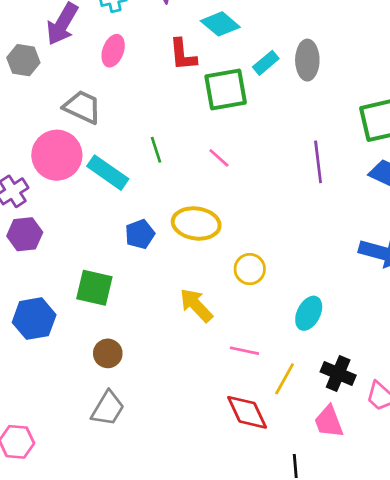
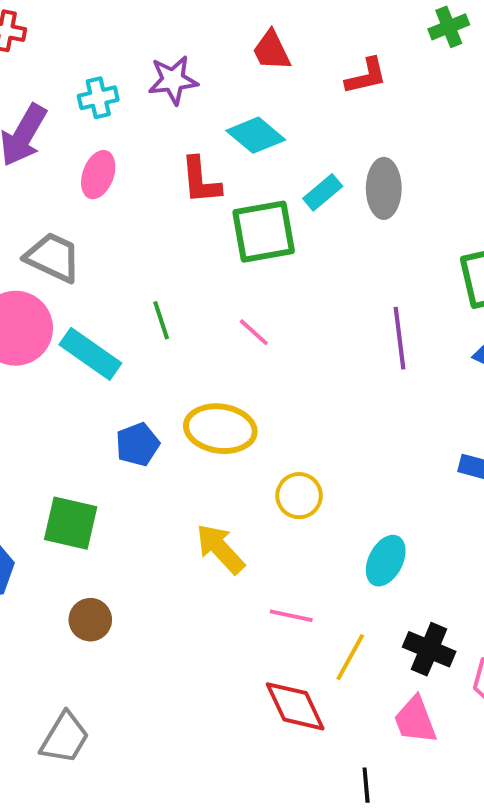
gray trapezoid: (108, 408) -> (65, 738), moved

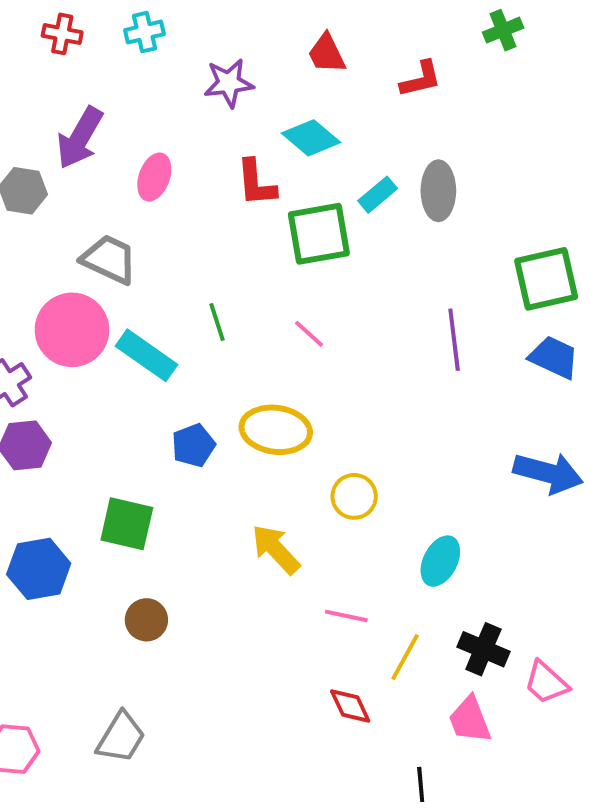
cyan cross: (98, 98) -> (144, 32), moved
red diamond: (295, 706) -> (350, 706), size x0.7

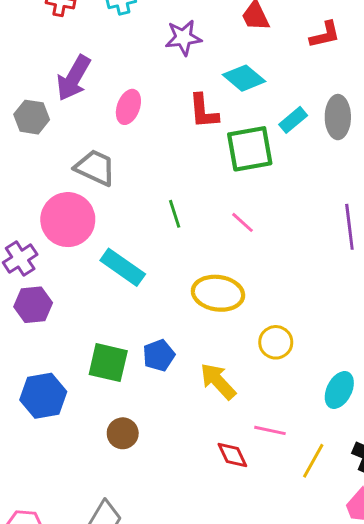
cyan rectangle: (146, 355) -> (123, 267), moved
blue pentagon: (193, 445) -> (159, 355), moved
red diamond: (350, 706) -> (232, 455), moved

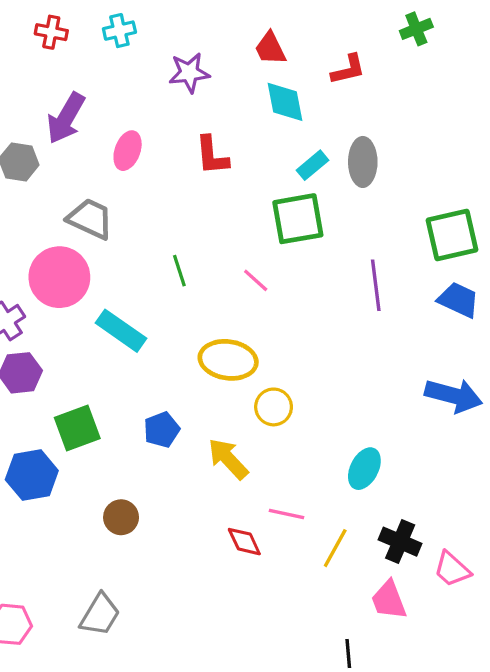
cyan diamond: (244, 78) -> (285, 102), moved, turned 39
green square: (250, 149) -> (298, 219), moved
yellow circle: (276, 342) -> (274, 407), moved
green square: (108, 363) -> (77, 428), moved, turned -33

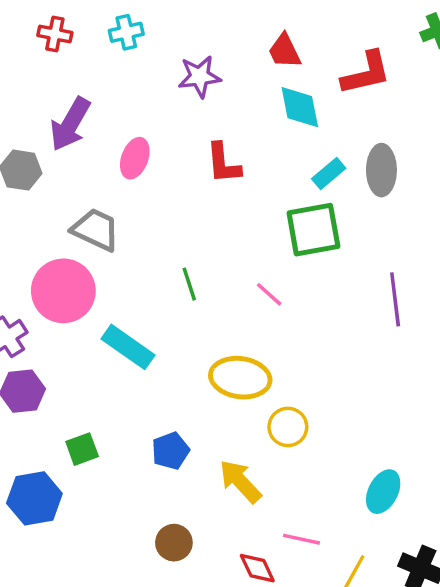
red L-shape: (348, 69) -> (366, 73), size x1.4
green square: (77, 428) -> (82, 449), size x0.7
brown circle: (121, 517) -> (174, 543), moved

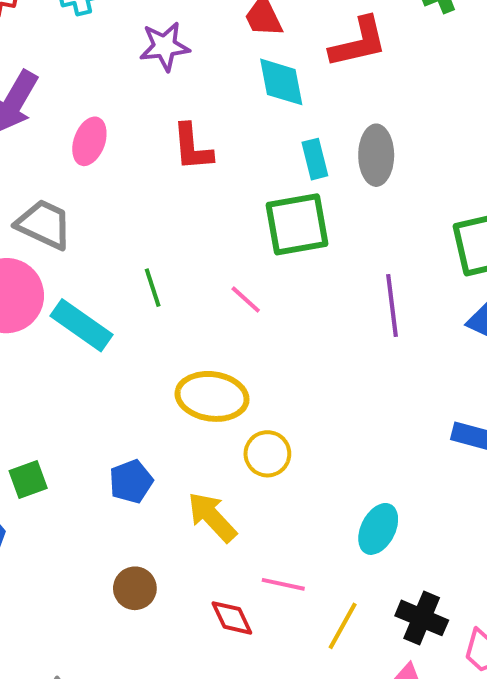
cyan rectangle: (329, 173) -> (315, 159), turned -64
cyan rectangle: (128, 347) -> (82, 325), moved

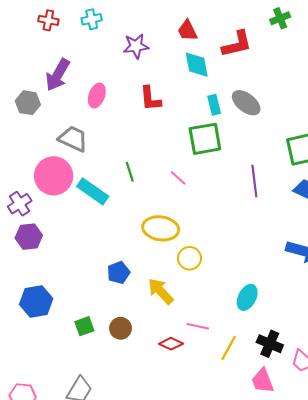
gray ellipse: (376, 155) -> (246, 103), turned -52
green square: (28, 480) -> (84, 326), moved
red diamond: (232, 618) -> (171, 344), turned -40

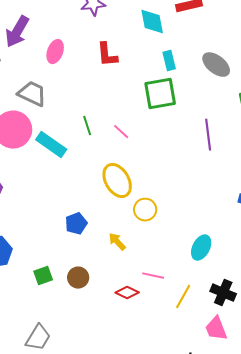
gray ellipse: (246, 103) -> (216, 65), moved
pink line: (178, 178) -> (121, 132), moved
yellow ellipse: (161, 228) -> (117, 181), turned 52
yellow arrow: (161, 291) -> (117, 242), size x0.7

